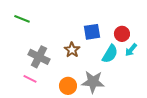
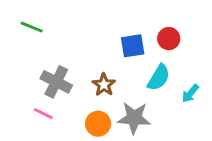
red circle: (122, 34) -> (169, 39), moved
brown star: (72, 50) -> (104, 85), moved
cyan arrow: (131, 50) -> (190, 93), moved

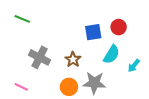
pink line: (43, 114) -> (21, 87), moved

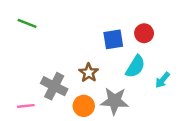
gray cross: (39, 57) -> (54, 86), moved
pink line: (21, 87) -> (26, 106), turned -32

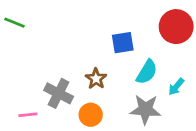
green line: (27, 23) -> (14, 23), moved
red circle: (144, 33) -> (176, 27), moved, size x1.6
gray star: (114, 101) -> (145, 109), moved

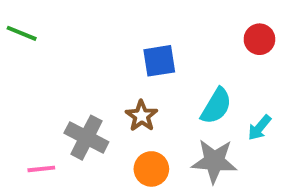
red circle: (176, 27) -> (259, 39), size x0.6
blue square: (123, 43) -> (159, 61), moved
orange circle: (91, 115) -> (151, 169), moved

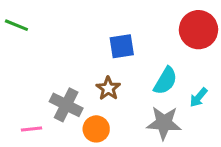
red circle: (259, 39) -> (199, 30), size x1.6
orange circle: (151, 169) -> (96, 129), moved

